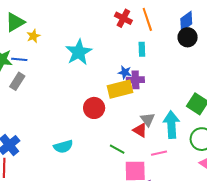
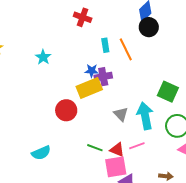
orange line: (147, 19) -> (126, 49), moved
cyan star: (79, 52) -> (43, 57), size x0.6
red triangle: (140, 130) -> (117, 150), moved

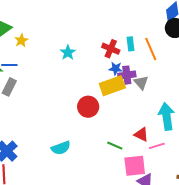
red cross: (83, 17) -> (111, 49), moved
gray triangle: (121, 114) -> (141, 82), moved
red triangle: (117, 150) -> (141, 134), moved

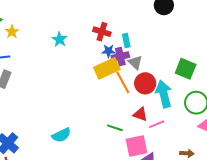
cyan rectangle: (131, 44) -> (126, 40), moved
orange line: (151, 49) -> (123, 82), moved
red circle: (88, 107) -> (145, 83), moved

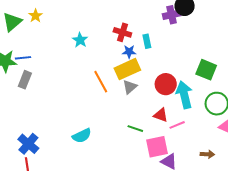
yellow star: (12, 32) -> (36, 16), moved
purple cross: (120, 56) -> (172, 15), moved
gray triangle: (135, 62) -> (130, 87), moved, turned 35
orange line: (123, 82) -> (101, 82), moved

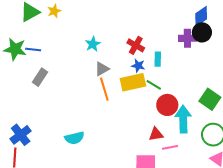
gray rectangle: (25, 80) -> (40, 77), moved
gray triangle: (130, 87) -> (102, 69), moved
red triangle: (161, 115) -> (156, 134), turned -42
green line: (135, 129) -> (154, 85), moved

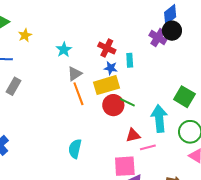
yellow star: (54, 11) -> (25, 35), moved
purple cross: (187, 38) -> (158, 37), turned 36
green line: (154, 85) -> (127, 102), moved
red circle: (167, 105) -> (113, 105), moved
cyan semicircle: (74, 138) -> (75, 149), moved, turned 120

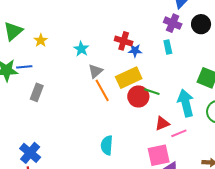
black circle: (172, 31) -> (201, 24), moved
cyan rectangle: (130, 60) -> (168, 47), moved
blue star: (111, 68) -> (135, 51), moved

